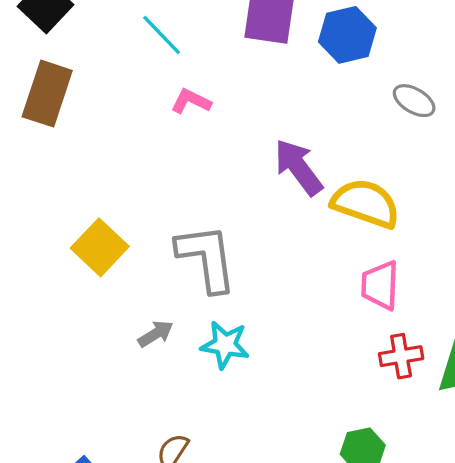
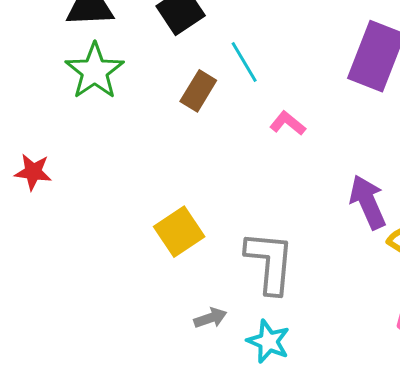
cyan line: (162, 35) -> (244, 62), moved
brown rectangle: (47, 94) -> (198, 91), moved, size x0.7

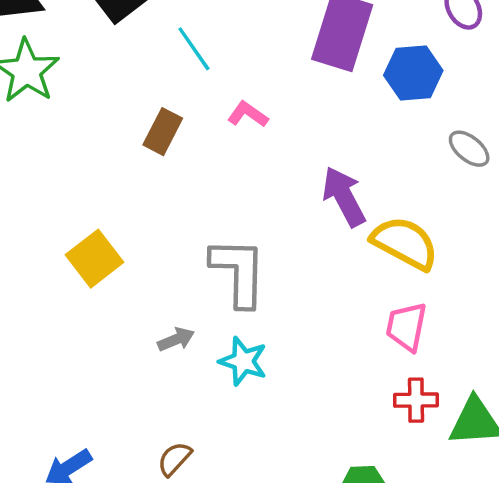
brown rectangle: (198, 91) -> (163, 132), moved
yellow square: (179, 232) -> (94, 259), moved

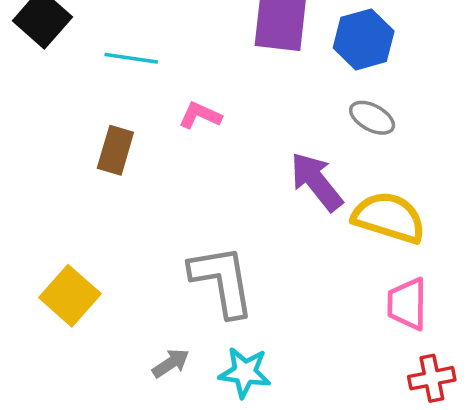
cyan line: (194, 49) -> (131, 58), turned -36
gray ellipse: (469, 149) -> (372, 118), moved

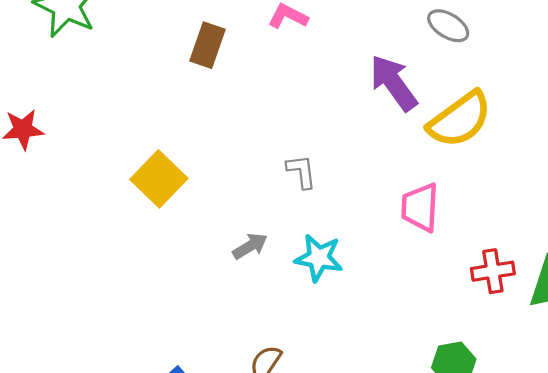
yellow semicircle: (389, 218) -> (460, 120), turned 124
gray L-shape: (222, 281) -> (301, 171), size x0.5
pink trapezoid: (407, 304) -> (420, 207), moved

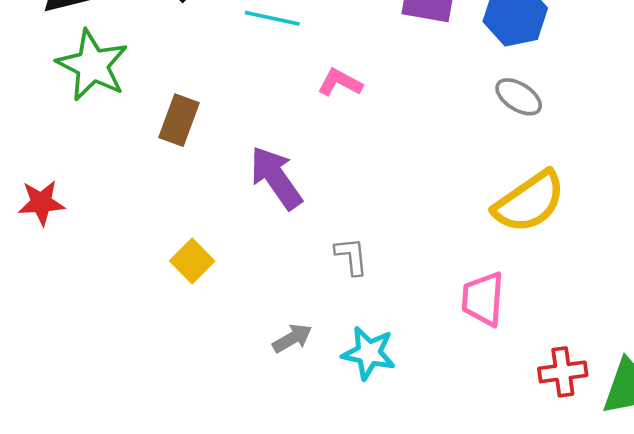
brown rectangle: (207, 45) -> (179, 120), moved
purple arrow: (394, 83) -> (276, 178), moved
yellow square: (159, 179) -> (192, 261), size x0.7

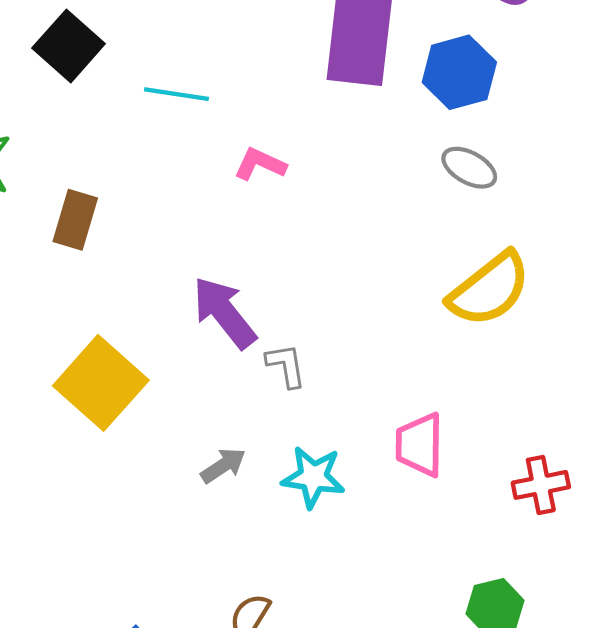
purple arrow: (276, 178) -> (224, 313), moved
yellow square: (192, 261) -> (101, 383), size x1.8
pink trapezoid: (483, 299) -> (420, 445), moved

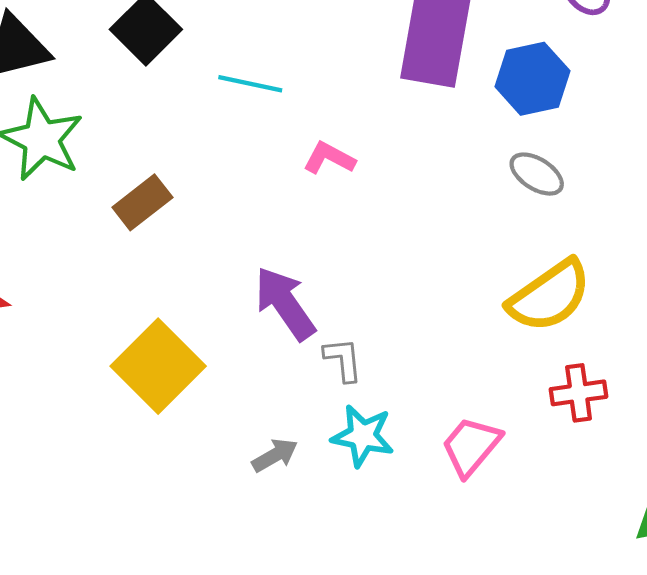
brown rectangle: (75, 220) -> (142, 202), turned 32
pink trapezoid: (420, 445) -> (471, 446), turned 36
cyan star: (313, 477) -> (363, 436), moved
red cross: (541, 485) -> (579, 393), moved

